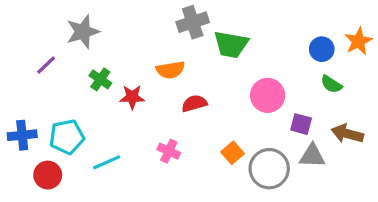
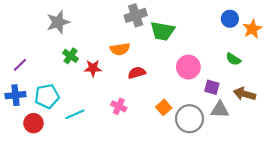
blue circle: (322, 49) -> (230, 19), moved
purple line: (46, 65) -> (20, 65), moved

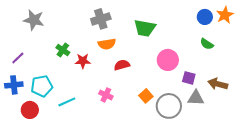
gray cross: (136, 15) -> (101, 19), moved
gray star: (58, 22) -> (34, 20), moved, turned 30
orange star: (252, 29) -> (225, 15), moved
green semicircle: (233, 59) -> (207, 44), moved

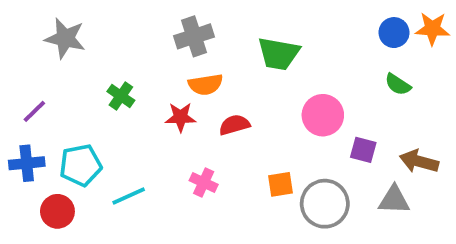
orange star: (225, 15) -> (432, 29), turned 30
red star: (83, 61) -> (181, 117), moved
orange square: (146, 96) -> (281, 184), turned 32
gray triangle: (196, 98) -> (394, 200), moved

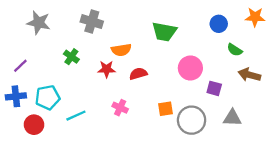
blue circle: (394, 33) -> (219, 24), moved
gray cross: (194, 36) -> (92, 22), moved, turned 35
brown arrow: (419, 161) -> (249, 75), moved

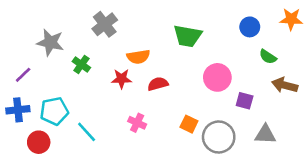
gray cross: (92, 22) -> (105, 24), turned 35
gray star: (39, 23) -> (50, 42), moved
orange square: (165, 109) -> (189, 124), turned 35
cyan line: (76, 116) -> (87, 132), turned 72

